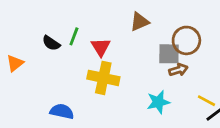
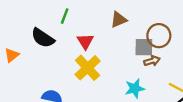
green line: (74, 36) -> (65, 16), moved
black semicircle: (51, 43) -> (43, 38), size x1.5
yellow cross: (103, 78) -> (88, 68), turned 35

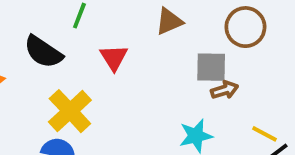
brown circle: (159, 36) -> (245, 27), moved
yellow cross: (88, 68) -> (70, 111), moved

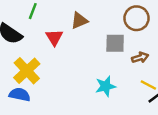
brown triangle: (169, 21) -> (79, 21), moved
brown arrow: (224, 90) -> (140, 58), moved

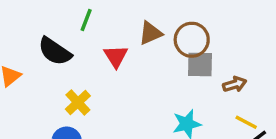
brown circle: (137, 18) -> (192, 40), moved
yellow cross: (27, 71) -> (78, 102), size x0.7

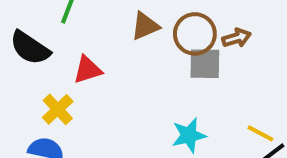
red triangle: (116, 56) -> (88, 70), moved, turned 45
brown arrow: (235, 84) -> (237, 38), moved

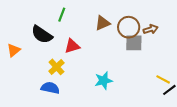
cyan star: (189, 135) -> (104, 81), moved

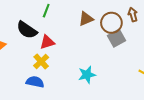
brown arrow: (151, 29) -> (133, 15), moved, turned -88
gray square: (134, 43) -> (117, 38), turned -30
red triangle: (72, 46) -> (47, 42), moved

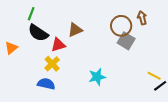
green line: (46, 11) -> (31, 14), moved
brown triangle: (86, 19) -> (75, 30), moved
gray square: (117, 38) -> (126, 41), turned -30

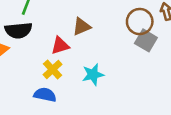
black semicircle: (38, 33) -> (18, 30), moved, turned -40
cyan star: (97, 77) -> (93, 75), moved

